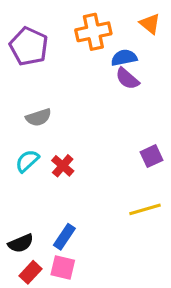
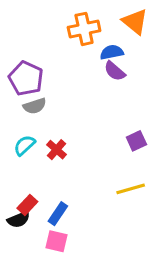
orange triangle: (150, 24) -> (135, 22), size x1.4
purple pentagon: (29, 46) -> (26, 78), moved
red rectangle: (30, 272) -> (27, 205), moved

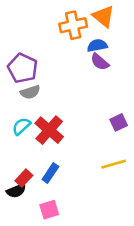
orange triangle: (135, 22) -> (103, 16), moved
red cross: (56, 150) -> (49, 130), size x1.6
blue rectangle: (58, 214) -> (50, 173), moved
pink square: (56, 241) -> (49, 210), turned -30

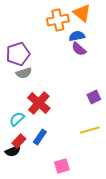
purple pentagon: (23, 68) -> (18, 54), turned 30
cyan semicircle: (21, 126) -> (17, 119), moved
pink square: (49, 210) -> (62, 166), moved

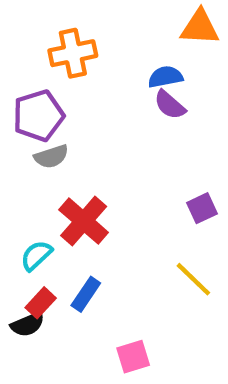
orange triangle: (82, 13) -> (200, 27), moved, turned -36
orange cross: (58, 20) -> (73, 53), moved
yellow line: (90, 130) -> (193, 279), turned 60

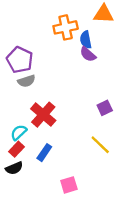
orange cross: (73, 53) -> (66, 27), moved
blue semicircle: (165, 77) -> (86, 40), turned -90
purple pentagon: (38, 116) -> (20, 60), turned -30
red rectangle: (41, 303) -> (16, 149), moved

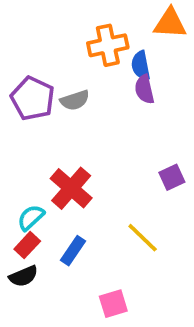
purple semicircle: (88, 54) -> (144, 89), turned 36
gray semicircle: (26, 81) -> (75, 100), moved
yellow line: (100, 145) -> (143, 238), moved

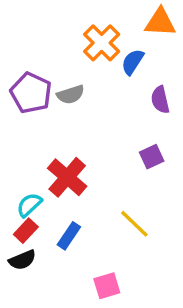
orange cross: (108, 45) -> (102, 43), turned -33
blue semicircle: (141, 65) -> (133, 62), turned 44
purple semicircle: (144, 89) -> (160, 100), moved
purple square: (172, 177) -> (152, 157), moved

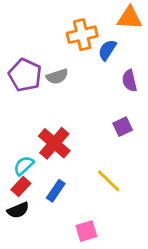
orange cross: (102, 43) -> (82, 35), turned 32

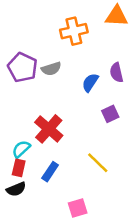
blue semicircle: (107, 50) -> (90, 83), moved
red rectangle: (21, 186) -> (19, 168), turned -30

